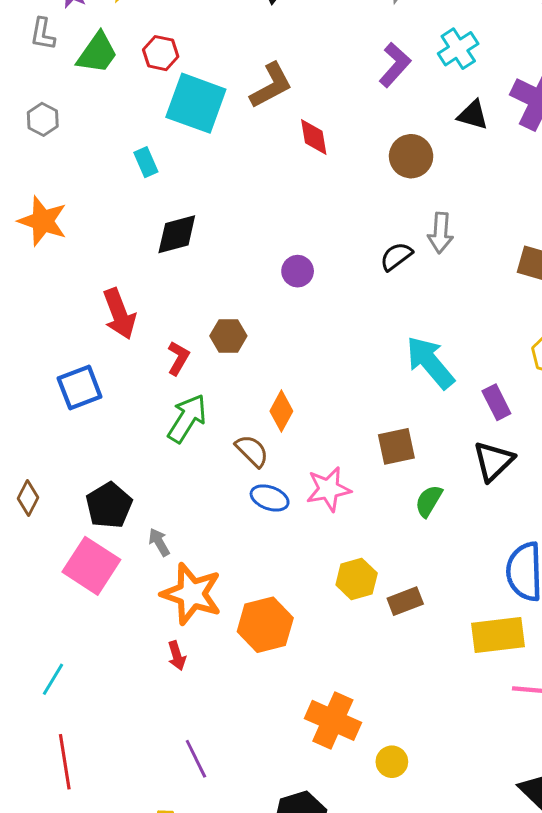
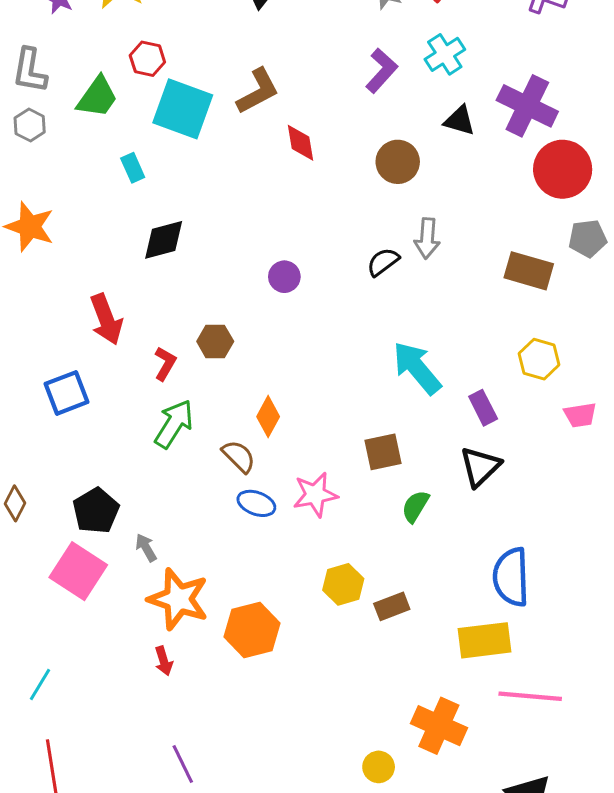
gray L-shape: (43, 34) -> (30, 71), moved, size x1.4
green trapezoid: (97, 53) -> (97, 97), moved
orange cross: (333, 720) -> (439, 726), moved

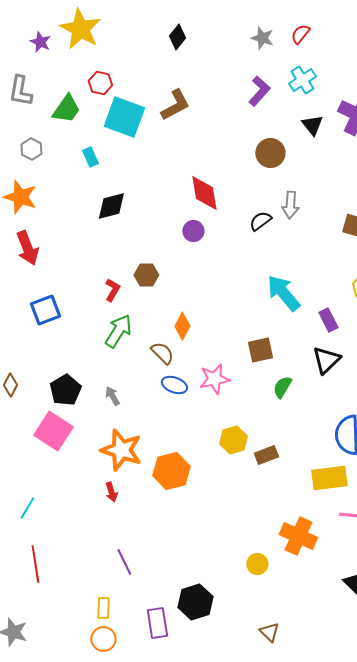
black triangle: (460, 121) -> (312, 125), turned 35
gray hexagon: (30, 125) -> (31, 149), moved
red diamond: (301, 143) -> (204, 193), moved, size x1.4
red arrow: (106, 319) -> (27, 248), moved
gray arrow: (146, 548) -> (112, 396), moved

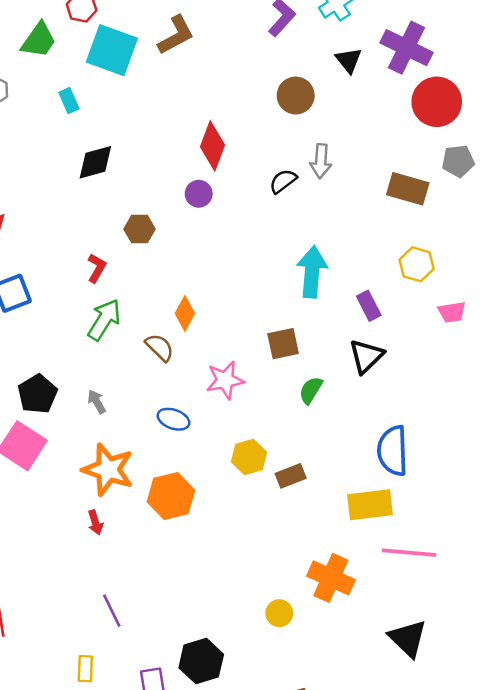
red diamond: (204, 193) -> (213, 146), turned 30
brown hexagon: (146, 275) -> (139, 229), moved
cyan arrow: (283, 293) -> (312, 272), turned 45
blue ellipse: (174, 385) -> (173, 419), moved

